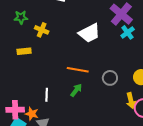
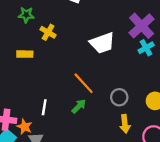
orange line: (78, 70) -> (84, 83), turned 30
yellow arrow: (131, 101) -> (125, 124), moved

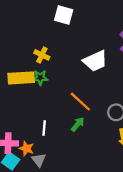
green star: (26, 15) -> (40, 78), moved
yellow rectangle: (25, 54) -> (21, 78), size x1.6

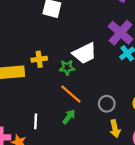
yellow cross: (42, 55) -> (39, 59), moved, turned -32
green star: (40, 78) -> (67, 68), moved

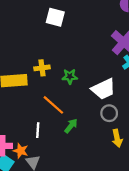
white trapezoid: (85, 53) -> (103, 89), moved
orange line: (71, 94) -> (53, 105), moved

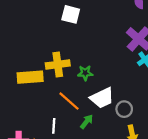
yellow cross: (42, 68) -> (58, 64), size x1.5
white trapezoid: (103, 89) -> (102, 98), moved

